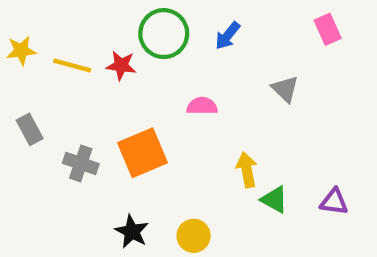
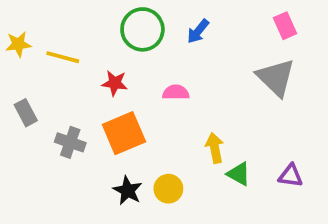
red star: (121, 65) -> (115, 83), moved
gray triangle: (285, 89) -> (276, 78), moved, size x1.6
black star: (132, 232) -> (128, 191), moved
yellow circle: (194, 236) -> (168, 189), moved

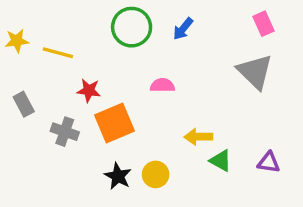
red star: (115, 83) -> (89, 90), moved
yellow arrow: (215, 148) -> (198, 137), turned -80

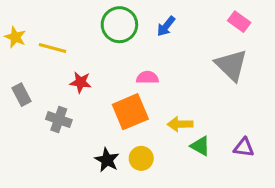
pink rectangle: (263, 24) -> (239, 22), turned -30
yellow star: (17, 41) -> (15, 37), turned 30
orange square: (114, 123) -> (130, 112), moved

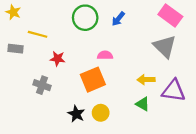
pink rectangle: (239, 22) -> (170, 15), size x1.5
yellow star: (15, 37) -> (13, 12), moved
gray rectangle: (21, 95) -> (15, 49), moved, turned -56
yellow arrow: (180, 124) -> (146, 80), moved
purple triangle: (244, 147) -> (174, 91), moved, size x1.6

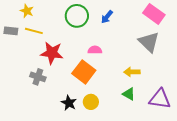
yellow star: (13, 12) -> (27, 11), moved
gray rectangle: (15, 49) -> (11, 31), moved
red star: (57, 59) -> (52, 53), size x1.6
orange square: (93, 80) -> (84, 72), turned -30
purple triangle: (174, 91) -> (160, 99), moved

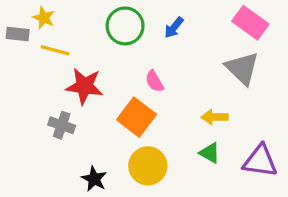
gray rectangle: (11, 31) -> (18, 34), moved
pink semicircle: (95, 50) -> (154, 81), turned -120
yellow circle: (91, 102) -> (148, 166), size x1.5
black star: (69, 103) -> (94, 179), moved

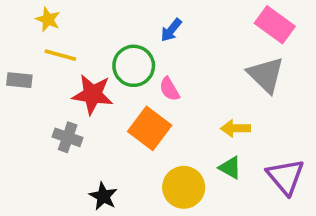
green circle: (125, 26) -> (134, 66), moved
blue arrow: (174, 28) -> (171, 30), moved
gray rectangle: (18, 34) -> (19, 80), moved
purple triangle: (260, 161) -> (285, 177), turned 42
yellow circle: (148, 166) -> (184, 187), moved

